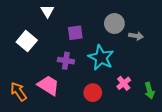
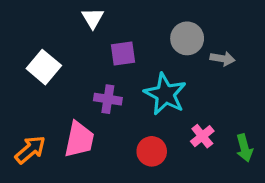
white triangle: (47, 11) -> (93, 18), moved
pink trapezoid: (48, 85) -> (79, 140), turned 70
orange arrow: (18, 92) -> (30, 150), turned 84

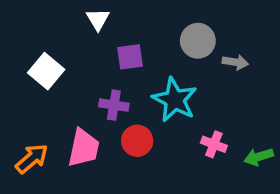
pink cross: (202, 136) -> (214, 144), turned -30
green arrow: (244, 148) -> (259, 157), turned 88
red circle: (152, 151) -> (137, 141), moved

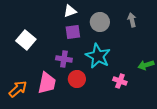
white triangle: (98, 19) -> (70, 11), moved, turned 40
gray circle: (198, 41) -> (100, 22), moved
gray arrow: (235, 62) -> (132, 20), moved, turned -112
green arrow: (259, 157) -> (146, 65), moved

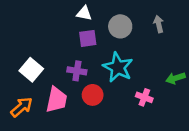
white triangle: (70, 11) -> (84, 13), turned 32
white square: (26, 40) -> (31, 70), moved

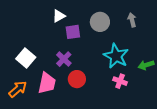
white triangle: (84, 13) -> (59, 16), moved, turned -40
cyan star: (118, 67) -> (116, 56), moved
purple cross: (77, 71) -> (64, 59), turned 35

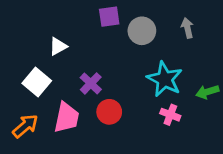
white triangle: (59, 16) -> (58, 46), moved
purple square: (73, 32) -> (109, 17), moved

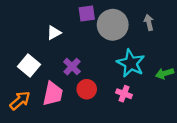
gray circle: (142, 31) -> (113, 25), size x1.4
white triangle: (58, 46) -> (54, 33), moved
pink cross: (170, 115) -> (124, 94), moved

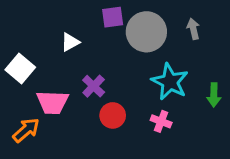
white square: (29, 65) -> (20, 68), moved
green arrow: (165, 73) -> (214, 95), turned -72
pink trapezoid: (53, 94) -> (52, 102), moved, turned 80

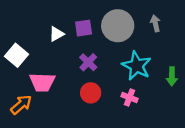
purple square: (113, 17) -> (84, 28), moved
purple cross: (94, 86) -> (88, 62), moved

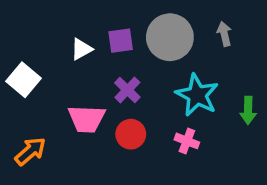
pink trapezoid: (42, 82) -> (87, 119), moved

